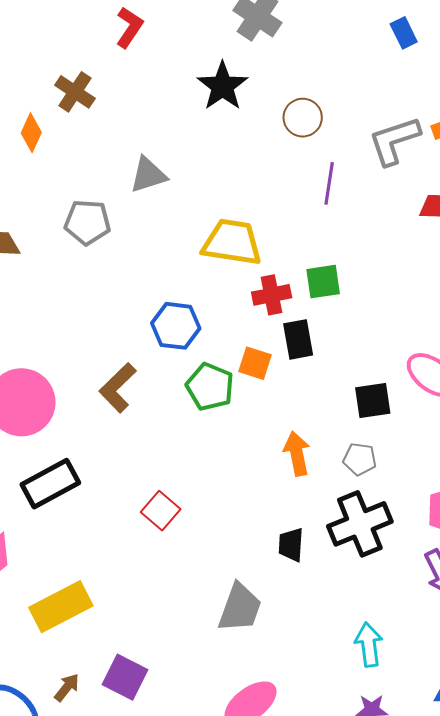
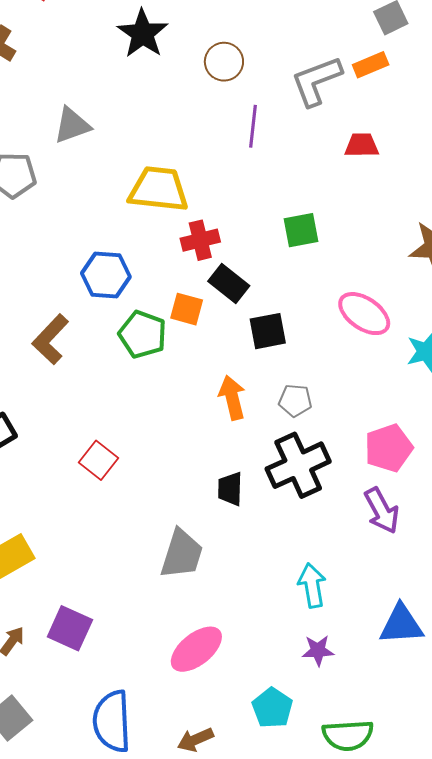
green square: (323, 282) -> (301, 230), moved
black rectangle: (298, 339) -> (229, 284), turned -39
black square: (373, 400) -> (268, 331), moved

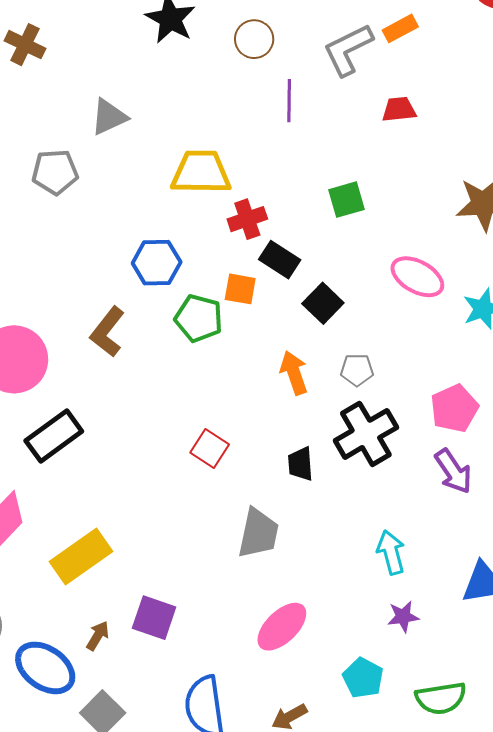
black square: (268, 331) -> (323, 303), turned -30
red square: (98, 460) -> (210, 448), moved

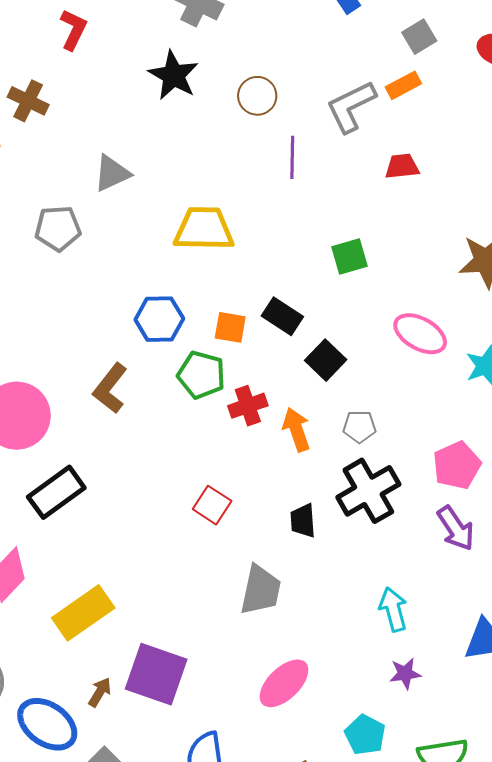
red cross: (247, 219) -> (248, 406), moved
orange square: (240, 289) -> (230, 327), moved
purple square: (154, 618) -> (156, 674), size x1.4

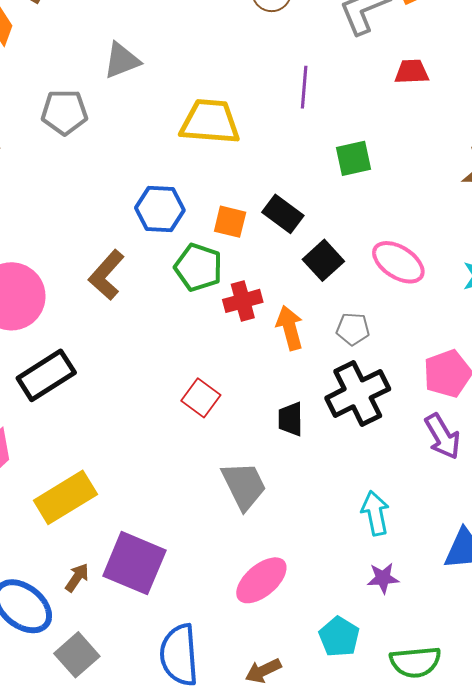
purple line: (292, 157) -> (304, 87), moved
pink ellipse: (420, 334) -> (398, 262), moved
gray trapezoid: (261, 590) -> (244, 486), turned -42

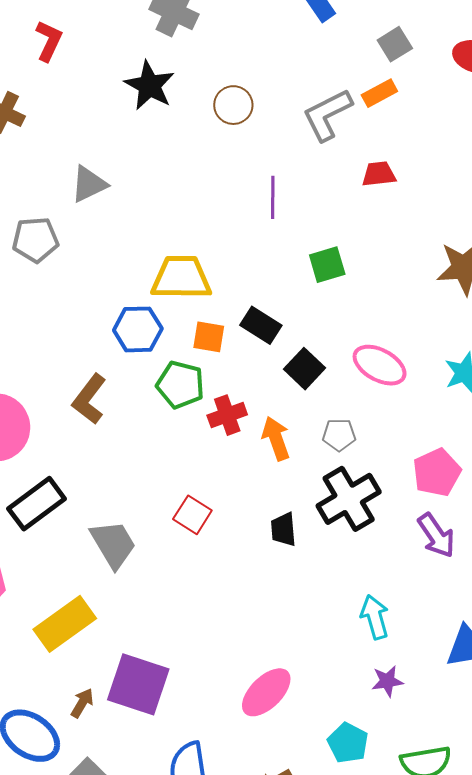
yellow trapezoid: (210, 122) -> (181, 278), moved
gray trapezoid: (244, 486) -> (113, 544), moved

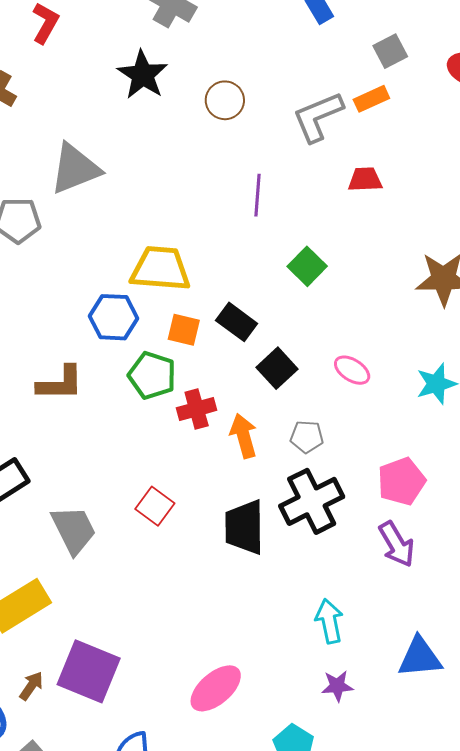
gray triangle: (89, 184) -> (75, 169), size x1.4
green square: (327, 265) -> (307, 266), turned -33
pink ellipse: (380, 365) -> (352, 370), size x0.7
brown L-shape: (89, 399) -> (60, 383), turned -132
black trapezoid: (283, 529) -> (244, 527), size x1.6

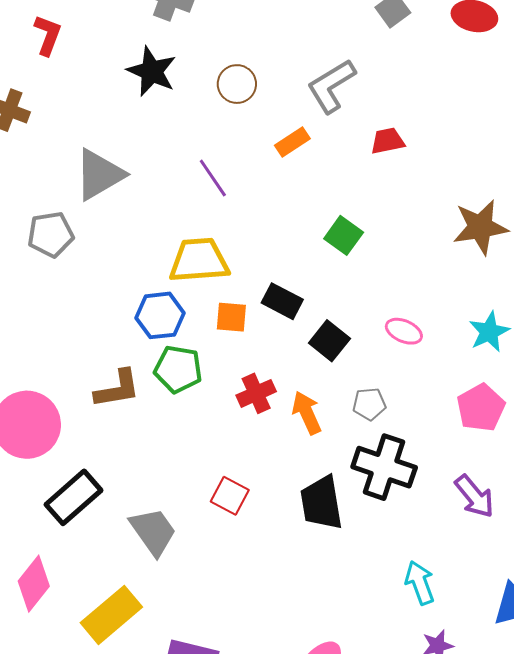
orange rectangle: (371, 99) -> (292, 142), moved
purple line: (258, 195) -> (213, 178), moved, turned -30
green pentagon: (152, 375) -> (178, 369), moved
pink pentagon: (402, 481) -> (481, 408), moved
black cross: (312, 501) -> (384, 467), turned -36

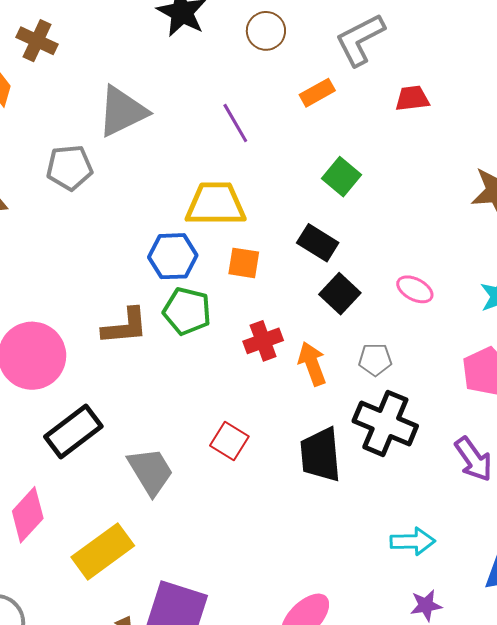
green square: (344, 235) -> (341, 177), moved
black rectangle: (282, 301) -> (318, 243), moved
cyan arrow: (420, 583) -> (413, 541), turned 105

